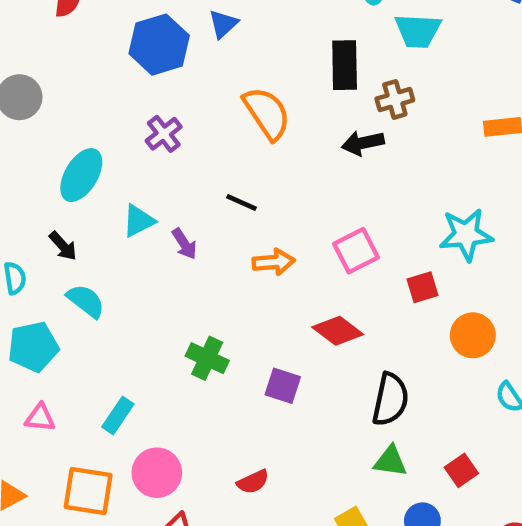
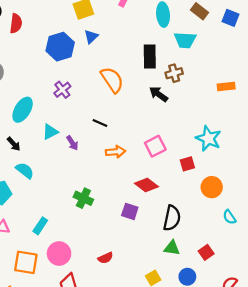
black arrow: (363, 143) -> (159, 94), turned 48
cyan star: (466, 235) -> (208, 138), turned 30
purple square: (283, 386) -> (130, 211), moved

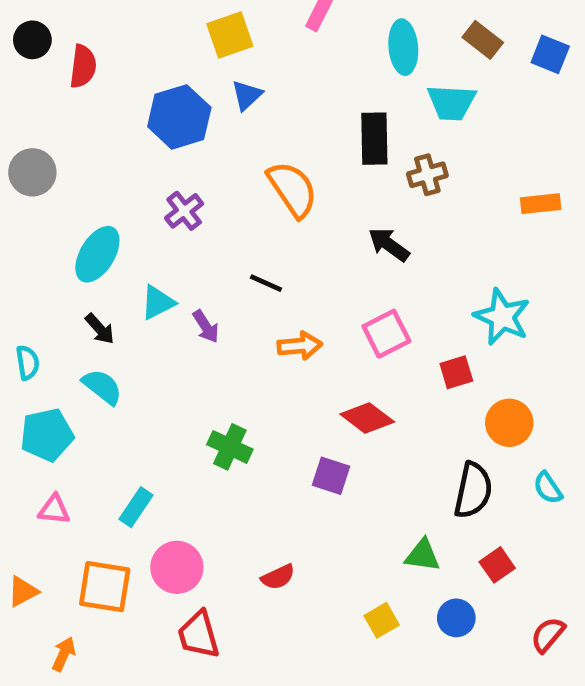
black arrow: (159, 94) -> (389, 245), moved
black arrow: (14, 144) -> (100, 329), moved
black semicircle: (172, 218) -> (473, 490), moved

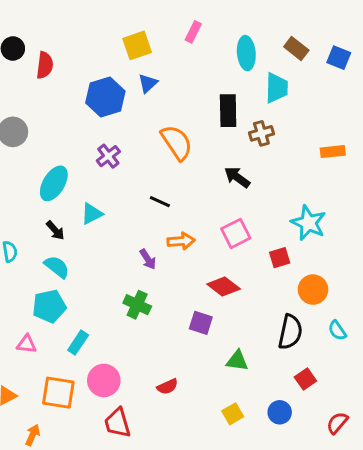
cyan trapezoid: (451, 102) -> (277, 88), turned -92
purple arrow: (206, 326) -> (148, 259), moved
cyan pentagon: (47, 435) -> (49, 306), moved
green triangle: (423, 555) -> (237, 361), moved

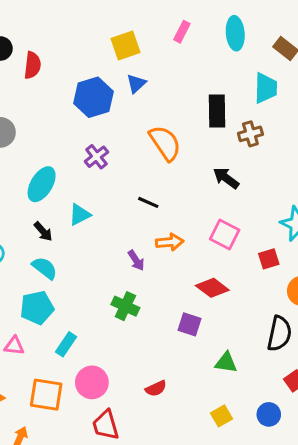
cyan ellipse: (246, 53) -> (235, 33), moved
pink square: (236, 233) -> (225, 234), turned -36

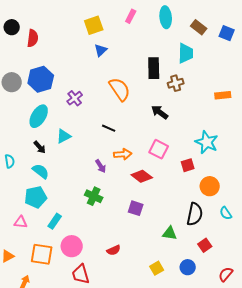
blue hexagon: (93, 97) -> (41, 79), moved
red diamond: (212, 288) -> (142, 176), moved
green triangle: (226, 363) -> (170, 233), moved

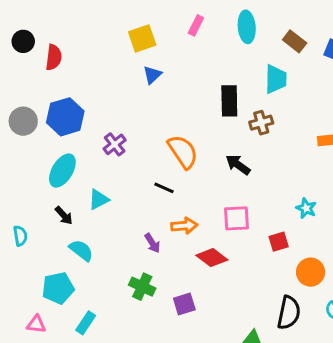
orange semicircle: (120, 89) -> (183, 152), moved
cyan star: (207, 142) -> (306, 208), size x0.6
pink square: (159, 149) -> (237, 218), turned -30
cyan semicircle: (41, 171) -> (81, 250), moved
purple square: (136, 208) -> (184, 304), moved, turned -35

